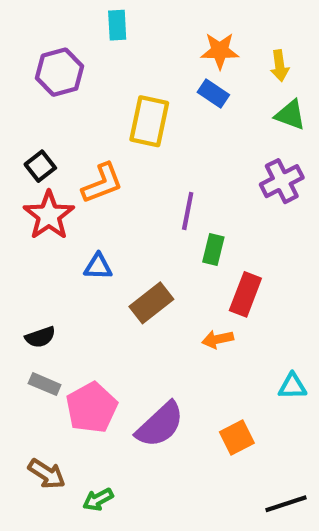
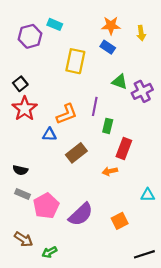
cyan rectangle: (117, 25) -> (55, 24), moved, turned -64
green triangle: (290, 115) -> (120, 82), moved
orange L-shape: (102, 183) -> (67, 114), moved
black semicircle: (40, 337) -> (20, 170), turned 32

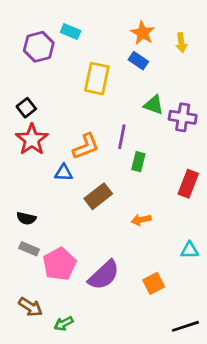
orange star: (111, 26) -> (143, 33), turned 30
purple cross: (142, 91) -> (183, 117), turned 36
red rectangle: (124, 149) -> (188, 184), moved

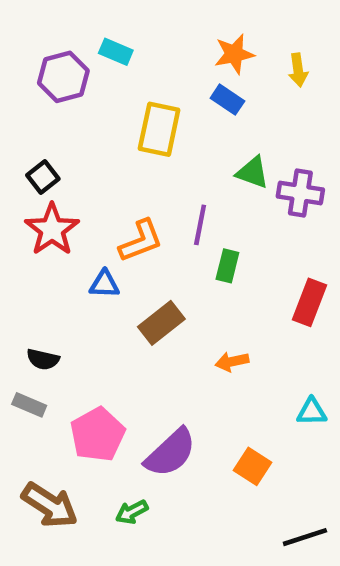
orange star: (143, 33) -> (234, 54), turned 30
gray rectangle: (29, 249) -> (29, 405), moved
orange square: (154, 283) -> (253, 466), turned -30
brown arrow: (30, 307) -> (50, 505), size x1.4
green arrow: (64, 324) -> (132, 512), moved

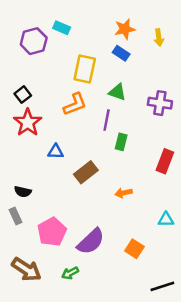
green triangle: (253, 172) -> (117, 92), moved
orange L-shape: (141, 241) -> (75, 104), moved
gray rectangle: (29, 405) -> (15, 216), turned 42

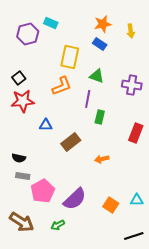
red star: (28, 122) -> (23, 101), turned 30
gray rectangle: (15, 216) -> (23, 176), moved, turned -56
cyan triangle: (166, 220) -> (137, 200), moved

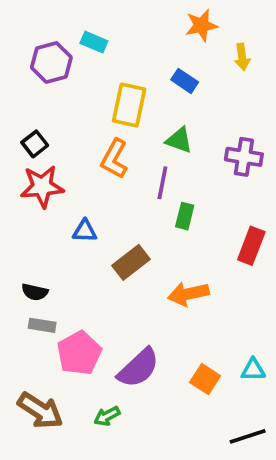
orange star: (103, 24) -> (201, 25), moved
orange L-shape: (62, 86) -> (114, 159), turned 140
orange arrow: (102, 159) -> (188, 294), size x1.5

